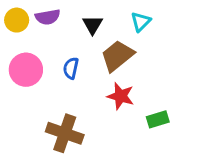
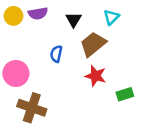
pink circle: (26, 70) -> (16, 73), moved
brown cross: (65, 133) -> (32, 108), moved

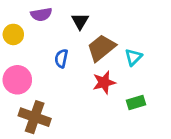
yellow circle: (13, 16) -> (13, 34), moved
cyan triangle: (111, 17) -> (133, 57), moved
red star: (95, 76) -> (104, 82), turned -30

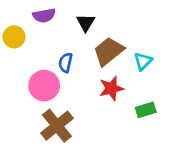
pink circle: (17, 80) -> (44, 86), moved
brown cross: (35, 117) -> (57, 126), moved, turned 32

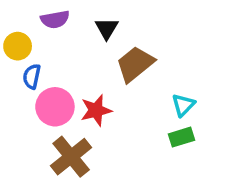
cyan triangle: (143, 61) -> (183, 105), moved
blue semicircle: (66, 63) -> (32, 76), moved
red star: (111, 88) -> (96, 110), moved

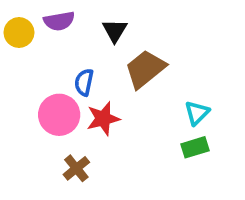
yellow circle: (18, 46) -> (19, 33), moved
blue semicircle: (32, 76) -> (84, 82), moved
brown cross: (71, 157) -> (76, 168), size x0.6

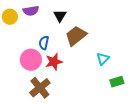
green rectangle: (195, 147) -> (117, 82), moved
brown cross: (76, 168) -> (40, 88), size x1.5

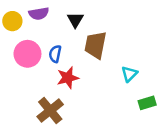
brown trapezoid: (76, 36) -> (95, 45), turned -40
pink circle: (31, 60) -> (27, 54), moved

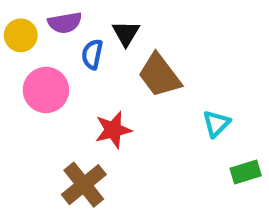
brown trapezoid: (95, 45) -> (159, 75), turned -48
blue semicircle: (55, 54) -> (92, 54), moved

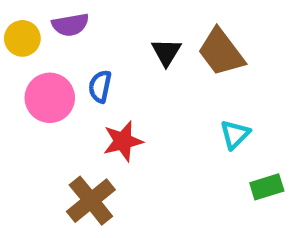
black triangle: (126, 33) -> (166, 52), moved
blue semicircle: (92, 54) -> (100, 86), moved
brown trapezoid: (159, 75) -> (221, 52), moved

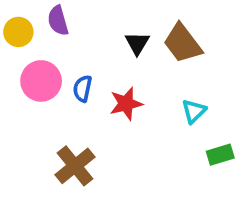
purple semicircle: (70, 25) -> (58, 21), turned 84
blue semicircle: (100, 86) -> (83, 89), moved
red star: (123, 141) -> (126, 104), moved

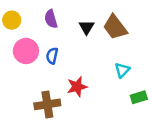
purple semicircle: (58, 21) -> (51, 19), moved
red star: (126, 104) -> (77, 87), moved
brown cross: (75, 166) -> (47, 104), turned 30

